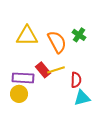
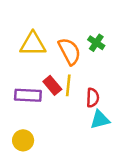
yellow line: (56, 70) -> (68, 85), turned -66
yellow circle: (19, 94) -> (23, 140), moved

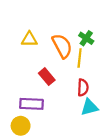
yellow triangle: (33, 44) -> (29, 39), size x0.7
yellow line: (68, 85) -> (80, 58), moved
purple rectangle: (28, 95) -> (31, 104), moved

